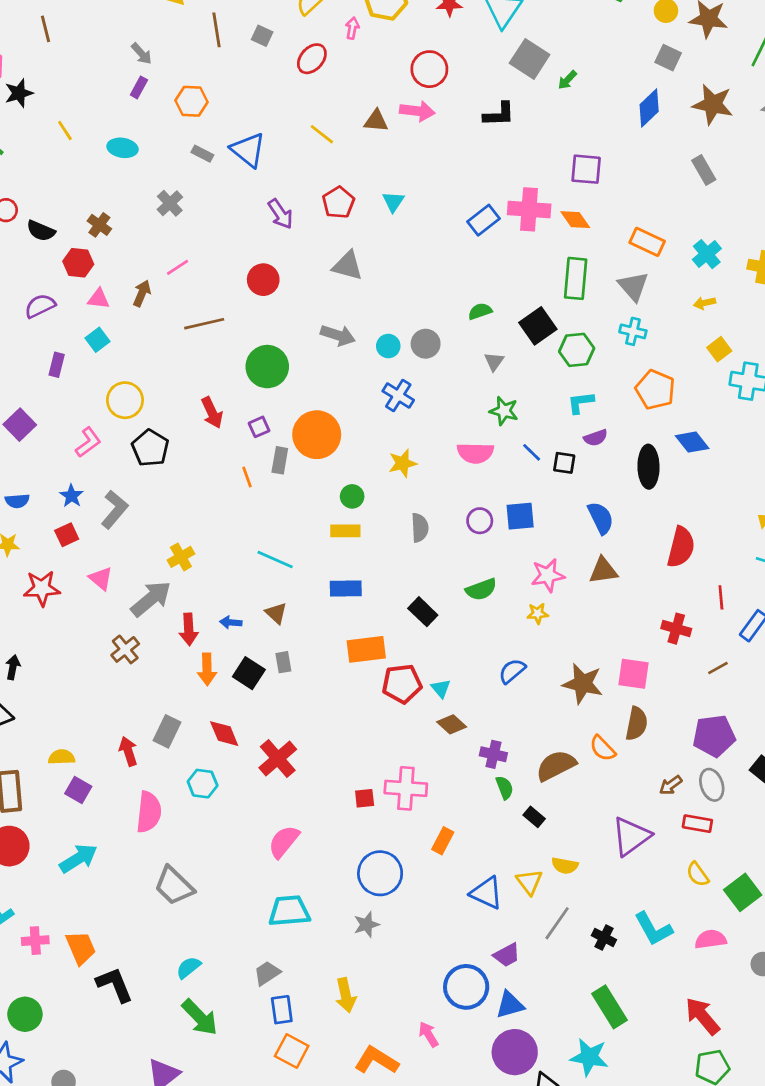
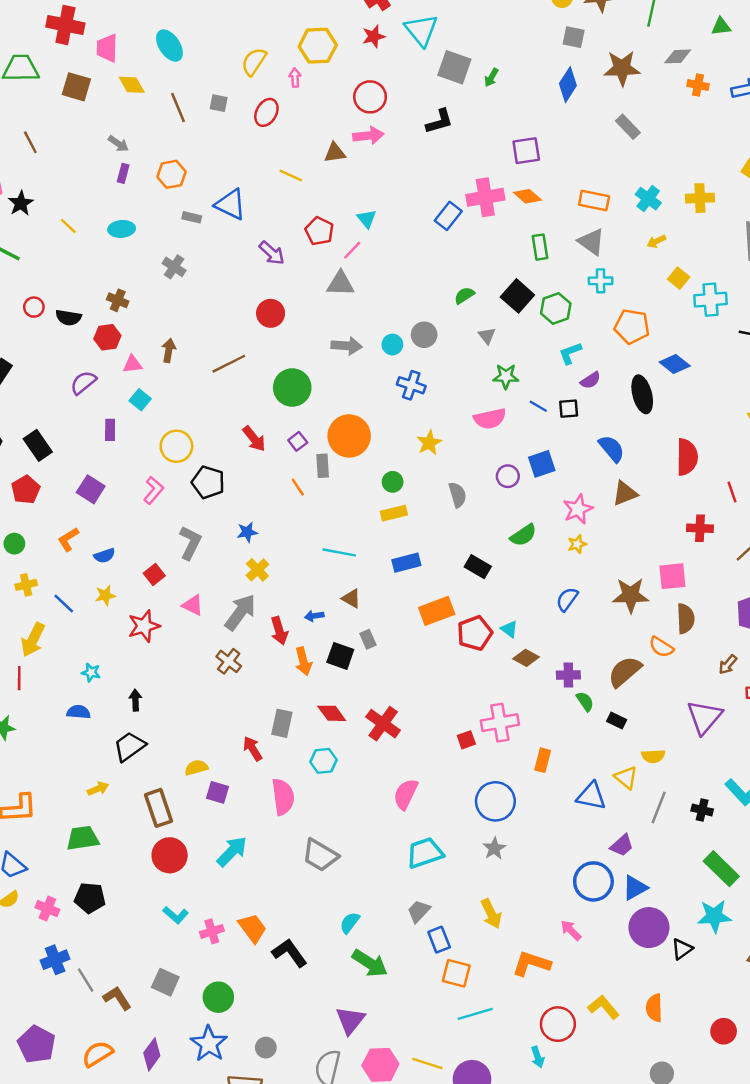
pink line: (177, 267) -> (352, 250), moved
green rectangle: (576, 278) -> (540, 247), size x0.7
blue star: (71, 496) -> (247, 532), moved, turned -30

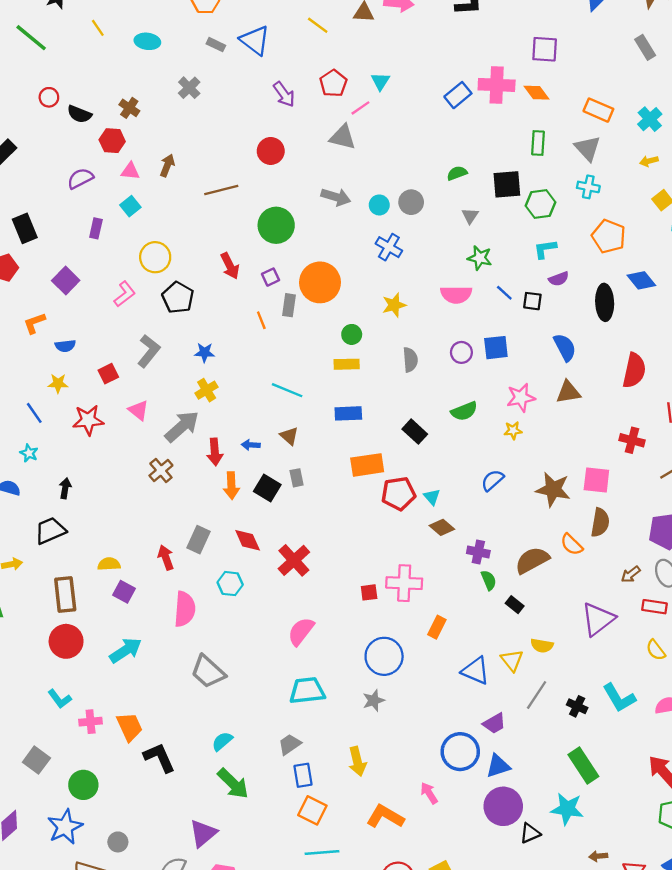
black square: (517, 296) -> (507, 184), turned 32
blue line: (64, 604) -> (34, 413), moved

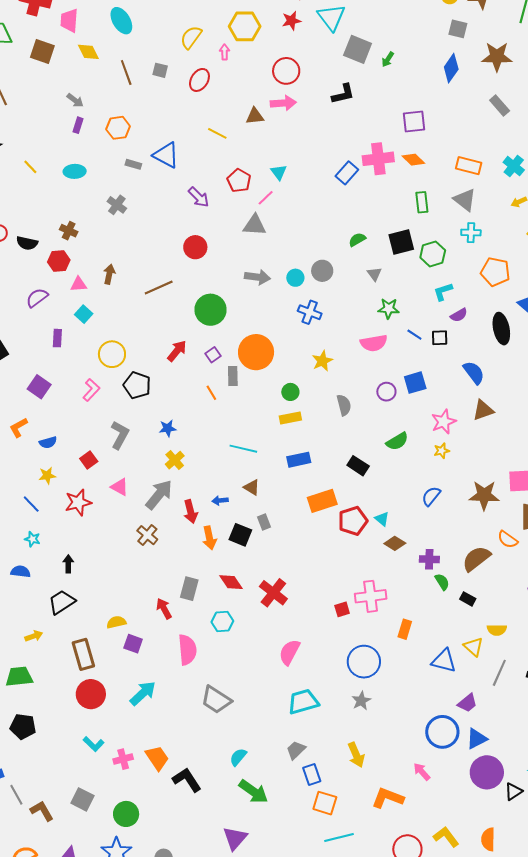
red arrow: (230, 266) -> (177, 351), turned -105

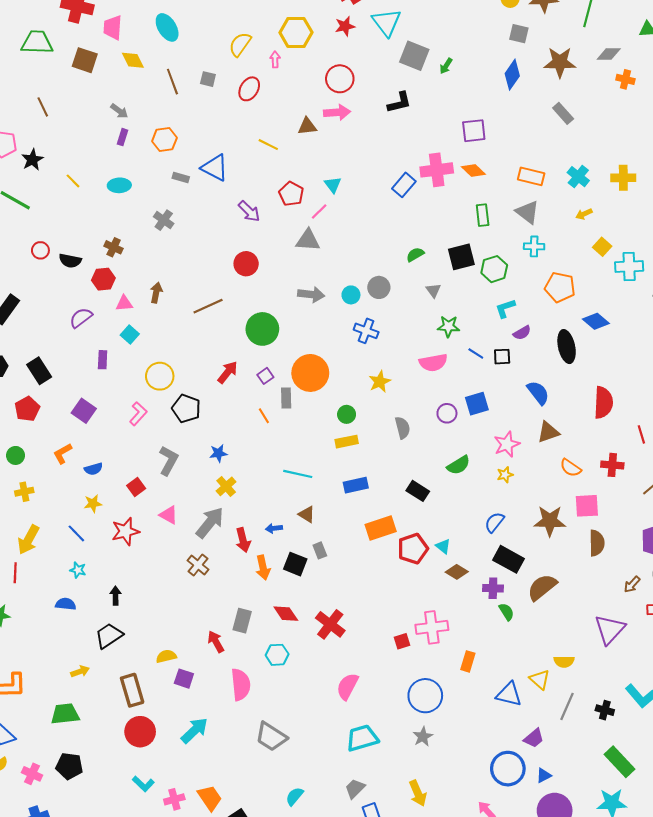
orange semicircle: (508, 539) -> (571, 468), moved
black rectangle: (468, 599) -> (508, 559), moved, size x1.8
blue triangle: (477, 739) -> (544, 775), size x0.7

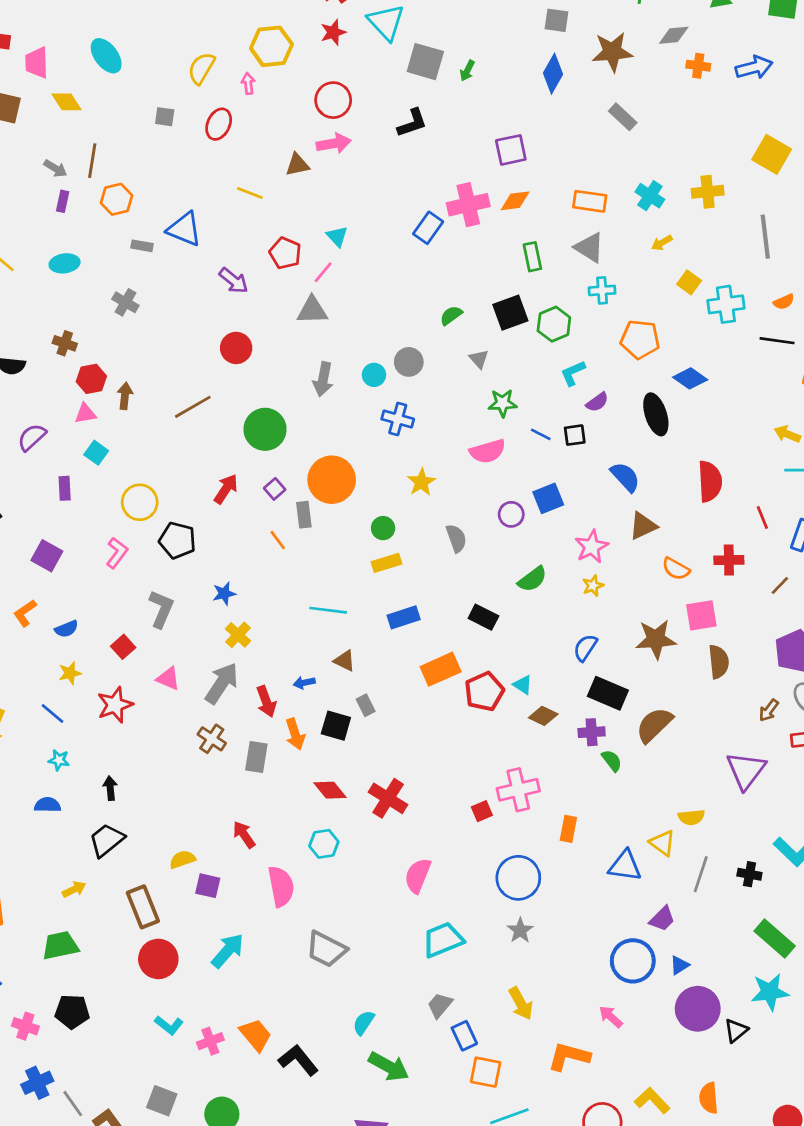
brown line: (172, 82) -> (92, 161), moved, turned 35
orange diamond: (473, 170) -> (515, 201), turned -45
red hexagon: (103, 279) -> (91, 379), moved
gray arrow: (311, 294) -> (323, 379), turned 100
gray rectangle: (242, 621) -> (256, 757), moved

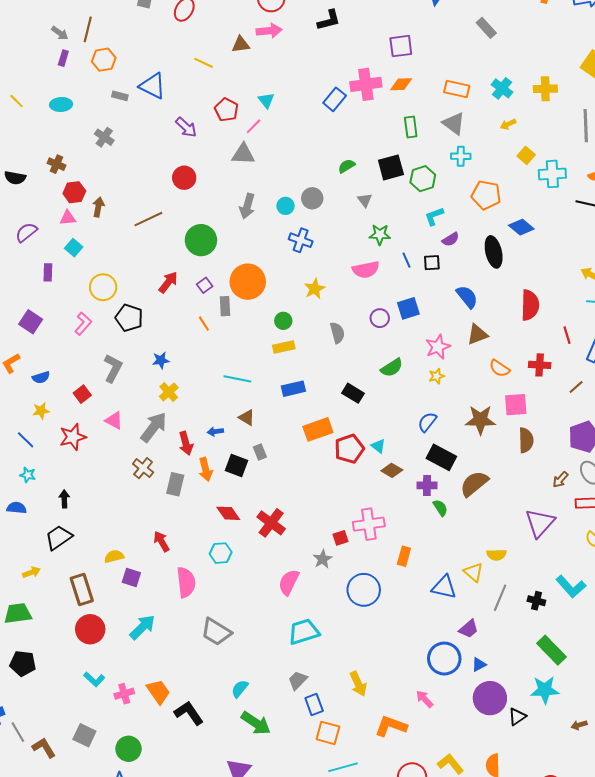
blue line: (541, 434) -> (407, 260), turned 35
gray star: (520, 930) -> (323, 559), moved

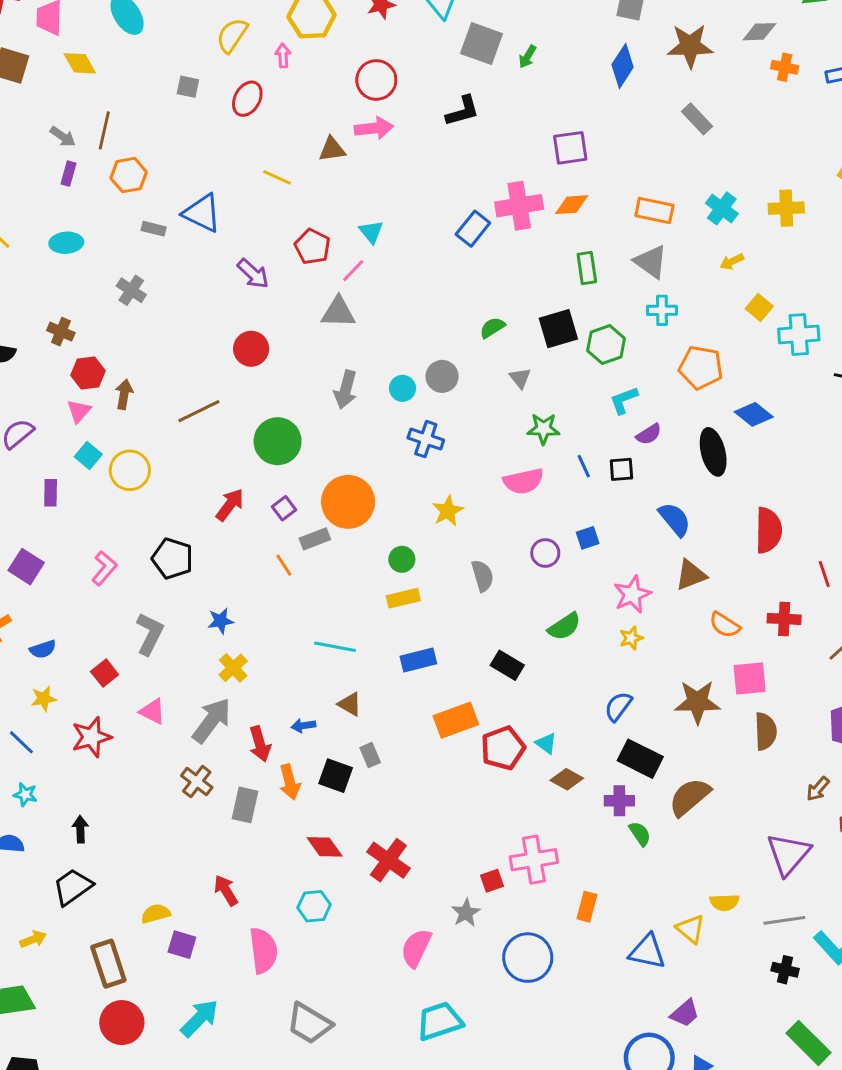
pink triangle: (68, 218) -> (79, 411), turned -42
yellow circle: (103, 287) -> (130, 470), moved
gray rectangle: (225, 306) -> (315, 539), turned 72
blue square: (408, 308) -> (588, 538), size x0.7
gray line: (500, 598) -> (784, 920), moved, turned 60

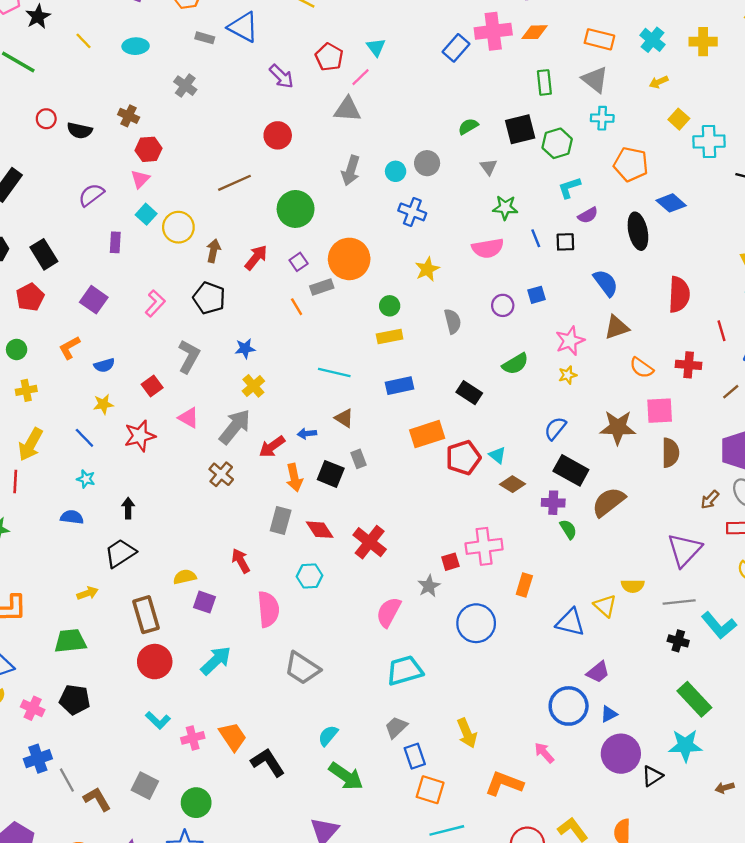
brown arrow: (124, 394) -> (213, 251), moved
red arrow: (260, 744) -> (272, 447), turned 68
gray rectangle: (245, 805) -> (281, 520), moved

